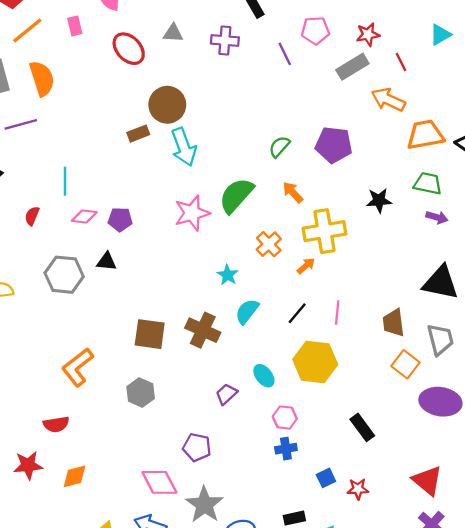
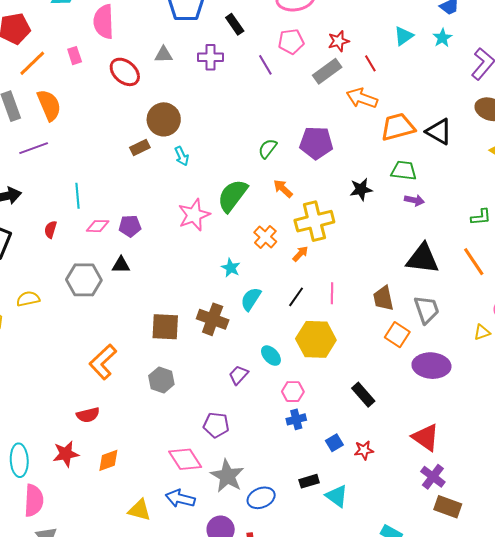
cyan arrow: (184, 147) -> (182, 156), size x0.6

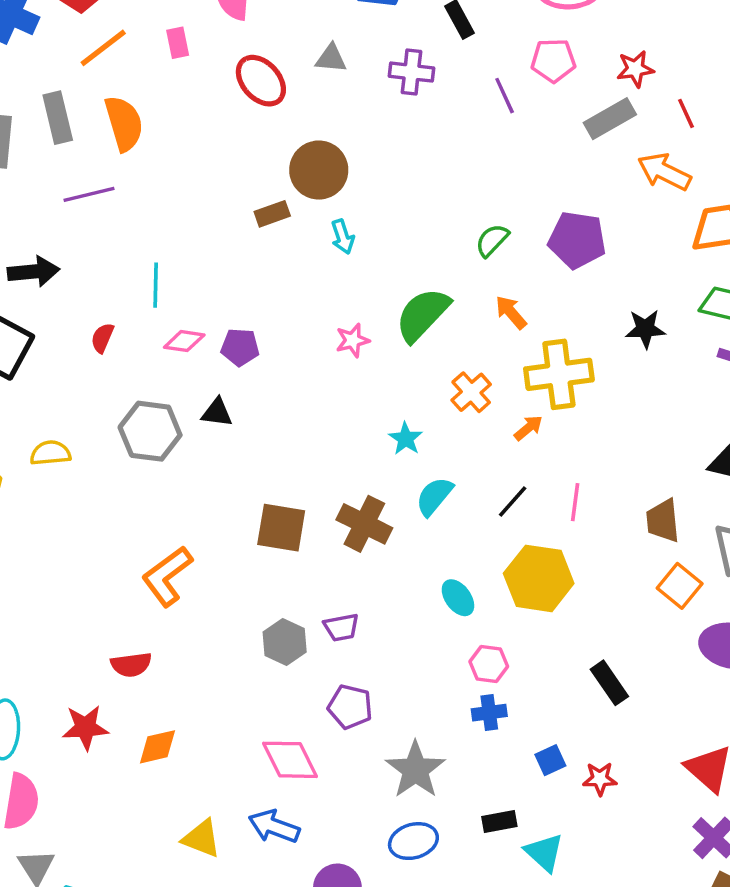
pink star: (194, 215) -> (353, 340), size x0.6
purple trapezoid: (239, 375) -> (341, 627), moved, turned -150
gray hexagon: (161, 380) -> (285, 642), moved
gray star: (227, 476) -> (415, 770), moved

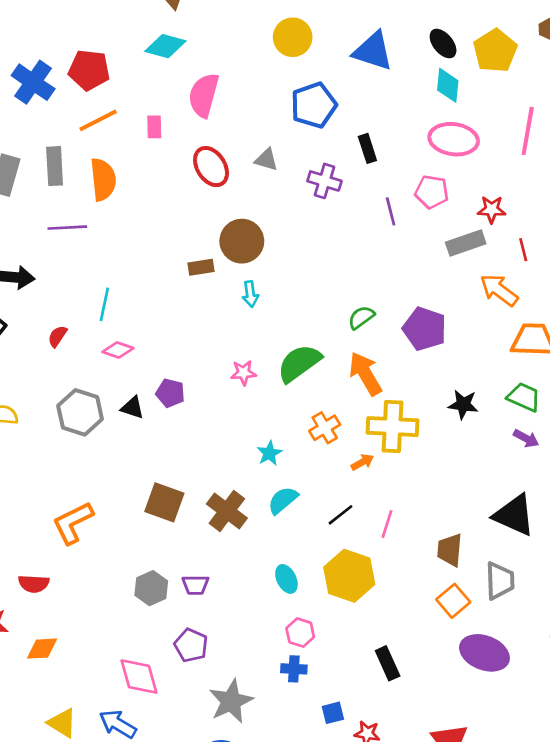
orange arrow: (511, 312) -> (365, 374), size x1.6
purple pentagon: (240, 347) -> (170, 393), moved

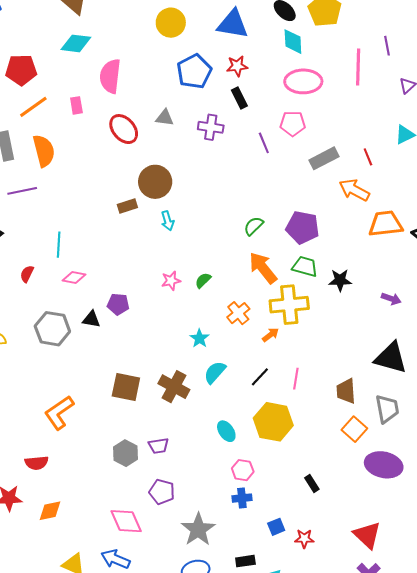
red star: (492, 209) -> (237, 66), moved
green semicircle: (299, 363) -> (203, 280), moved, size x0.5
green trapezoid: (524, 397) -> (305, 266), moved
black rectangle: (388, 663) -> (312, 483), size x0.7

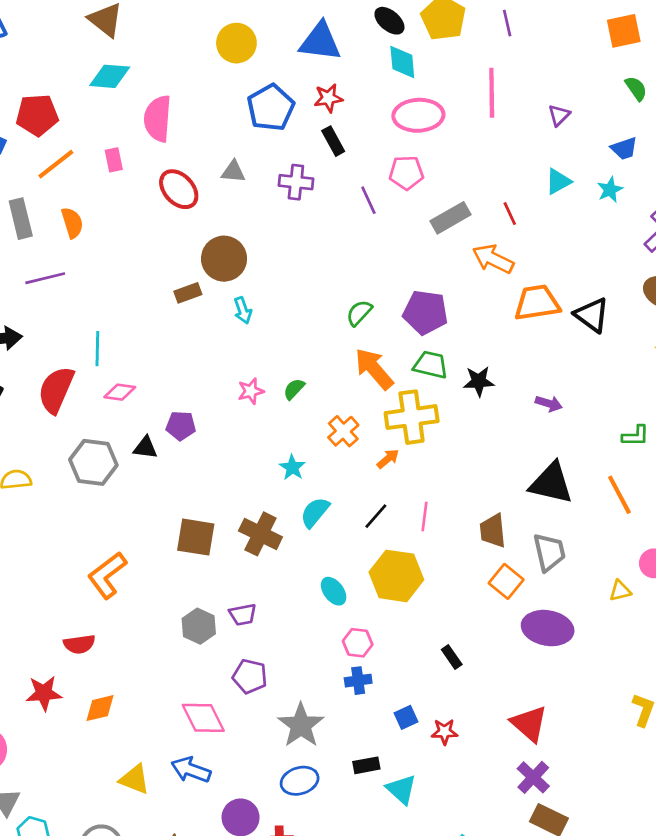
purple line: (387, 46) -> (507, 23), moved
orange semicircle: (44, 151) -> (72, 223), size x0.7
red semicircle: (27, 274) -> (56, 390), size x2.0

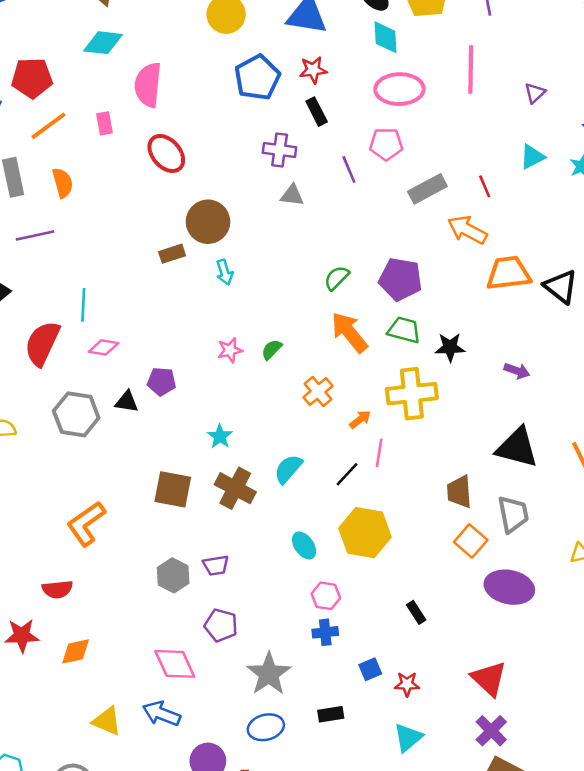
gray triangle: (233, 172) -> (292, 195), moved
yellow cross: (412, 417) -> (412, 394), moved
cyan star: (292, 467) -> (220, 436), moved
pink line: (425, 516) -> (379, 453), moved
cyan triangle: (401, 789) -> (408, 738), moved, turned 36

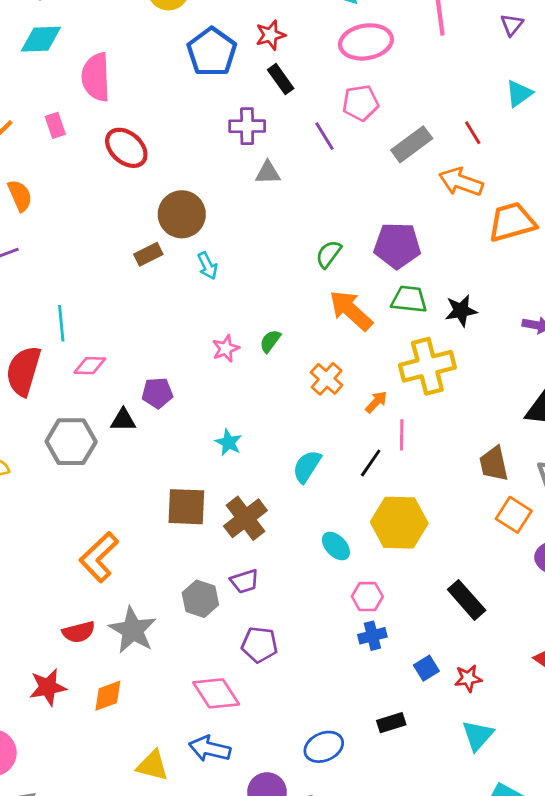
brown cross: (235, 488) -> (245, 518), moved, turned 33
black rectangle: (416, 612) -> (467, 600), size x1.6
gray star: (269, 674) -> (133, 630), moved

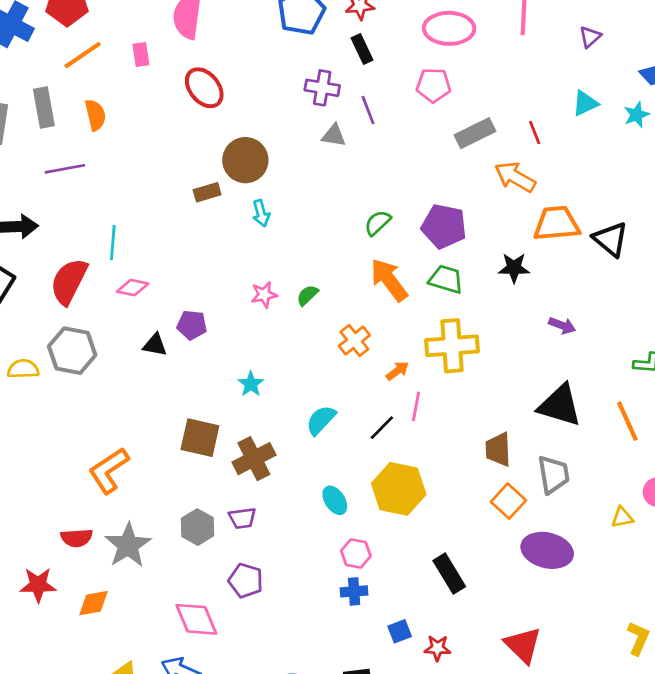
purple line: (325, 136) -> (368, 110), moved
black star: (461, 311) -> (514, 268), moved
gray hexagon: (71, 442) -> (72, 351), moved

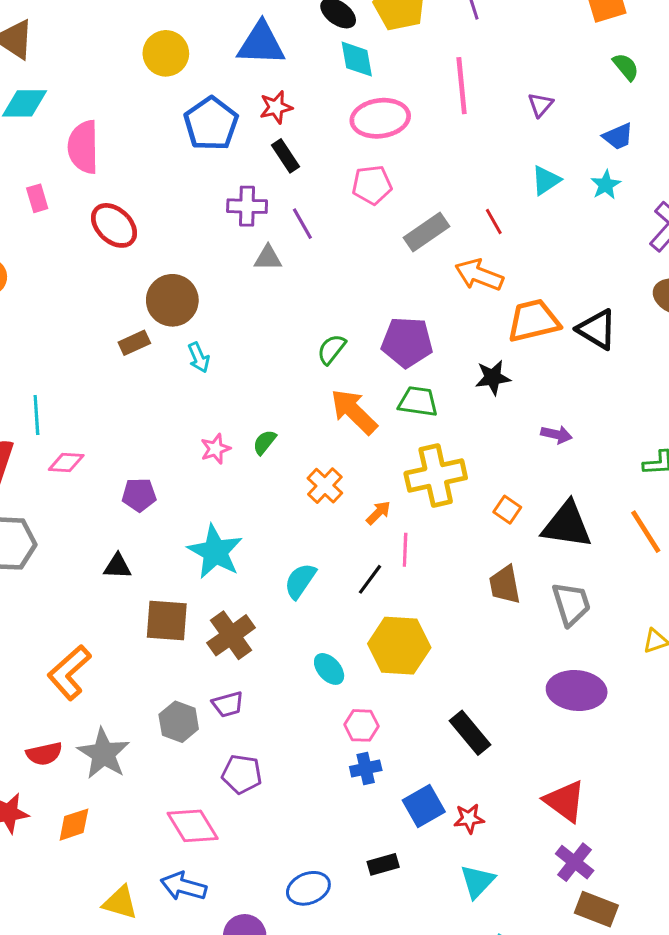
black triangle: (155, 345) -> (117, 566), moved
cyan star: (251, 384) -> (215, 552), size x1.8
orange square: (508, 501) -> (507, 510), moved, size x0.7
blue square: (400, 631) -> (424, 806), size x1.5

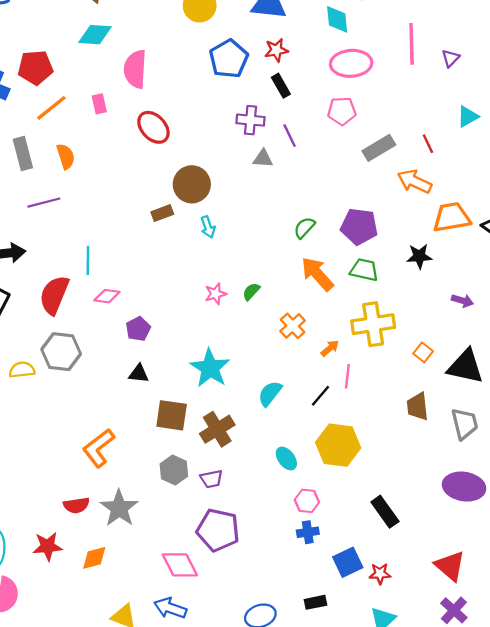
purple triangle: (540, 105) -> (451, 58), moved
purple pentagon: (139, 495) -> (138, 329), moved, turned -30
gray hexagon: (179, 722) -> (174, 470), moved
purple pentagon: (242, 774) -> (218, 530), size x1.5

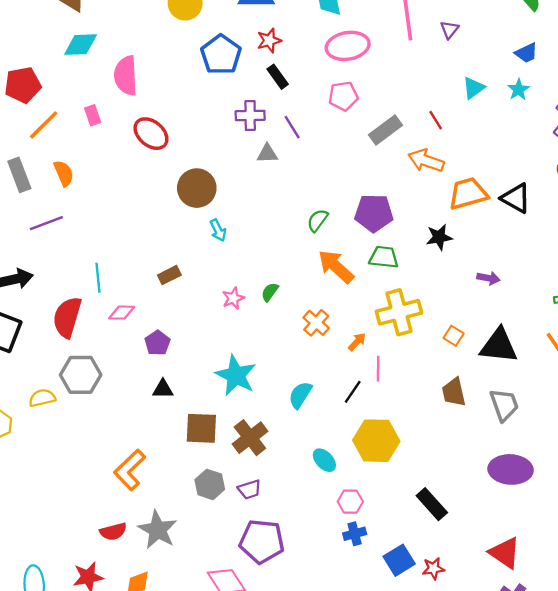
brown rectangle: (162, 213) -> (169, 275), moved

